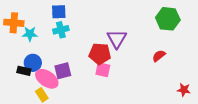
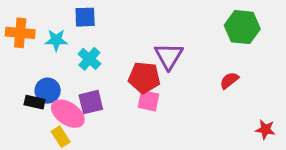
cyan cross: (61, 30) -> (89, 59), moved, turned -35
cyan star: (30, 34) -> (56, 40), moved

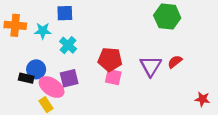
green hexagon: (242, 27) -> (167, 17), moved
purple triangle: (169, 56) -> (151, 66), moved

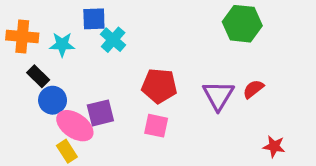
cyan cross: (68, 45) -> (113, 40), moved
pink square: (113, 77) -> (156, 126), moved
black rectangle: (26, 78) -> (38, 76), moved, turned 32
red star: (202, 99) -> (274, 146), moved

